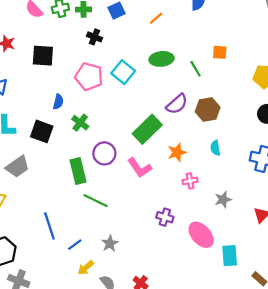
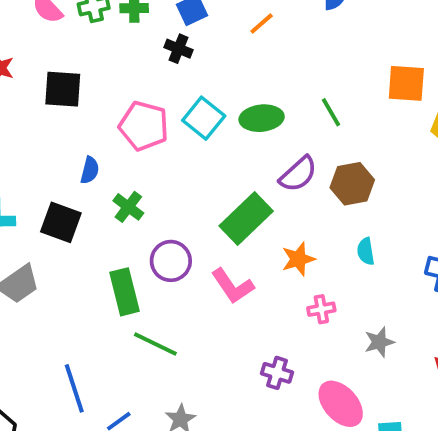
black cross: (94, 37) -> (179, 49), moved
orange square: (220, 52) -> (406, 83), moved, size x1.5
green ellipse: (162, 59) -> (262, 118), moved

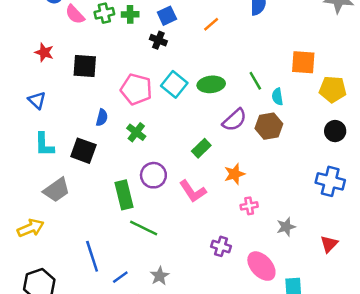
green cross: (128, 207) -> (136, 132), moved
green rectangle: (246, 218) -> (201, 148), size x0.6
cyan semicircle: (366, 251) -> (277, 97), moved

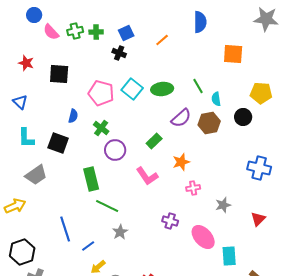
orange square: (303, 62) -> (233, 54), moved
black circle: (335, 131) -> (243, 117), moved
purple circle: (153, 175) -> (115, 150), moved
gray star: (160, 276) -> (120, 232), moved

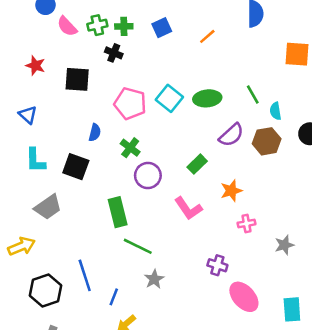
black cross: (119, 53) -> (114, 53), moved
pink ellipse: (203, 237) -> (244, 297), moved
blue line: (88, 246) -> (114, 297), turned -32
black hexagon: (22, 252) -> (45, 291), moved

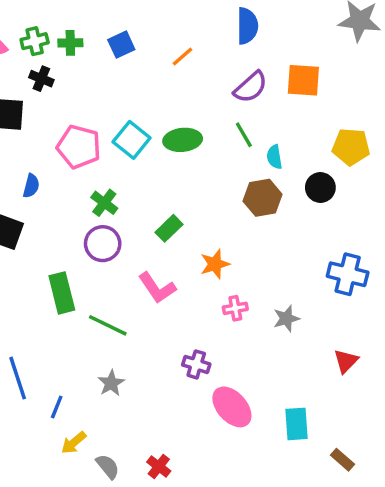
black cross: (114, 53) -> (41, 79), moved
purple semicircle: (231, 135) -> (251, 87), moved
green cross: (130, 148) -> (104, 203), moved
gray star: (284, 245) -> (286, 318), moved
green line: (138, 246) -> (108, 325), moved

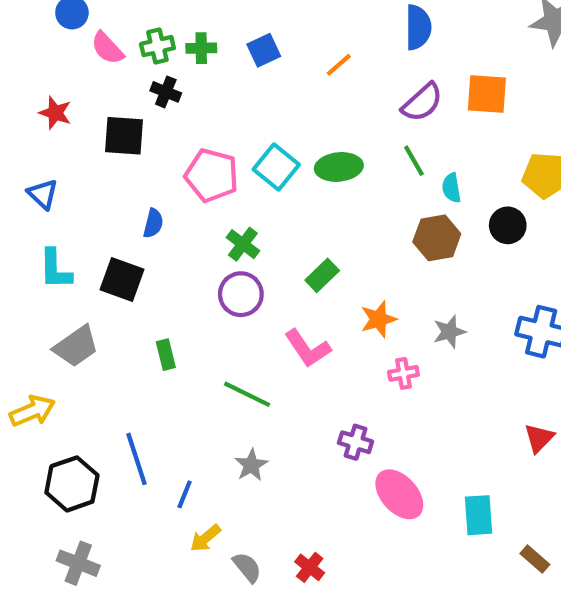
green rectangle: (62, 293) -> (166, 355), moved, size x0.6
gray star: (286, 318) -> (449, 332), moved

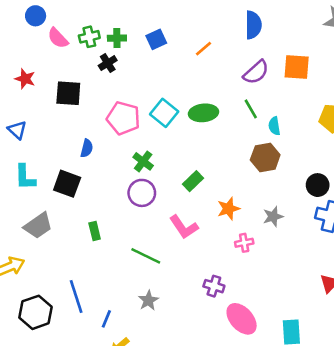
black cross: (166, 92) -> (108, 63), moved, turned 36
black circle: (508, 225) -> (318, 185), moved

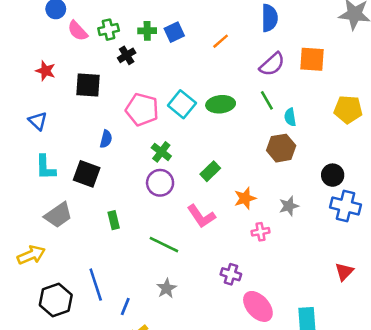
green cross: (117, 38) -> (147, 31), moved

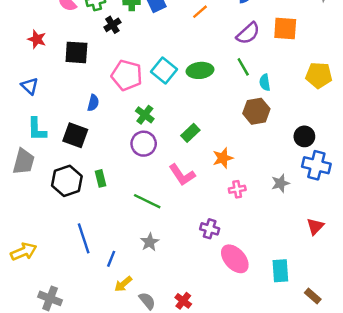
gray star: (289, 206) -> (280, 183), moved
gray trapezoid: (58, 215) -> (24, 162), moved, turned -40
yellow arrow: (31, 255) -> (24, 252), moved
black hexagon: (56, 300) -> (67, 181), moved

